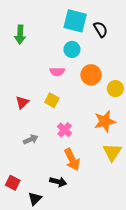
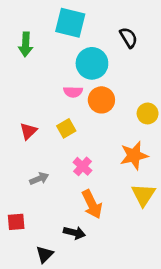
cyan square: (75, 21) -> (70, 23), moved
cyan circle: (72, 49) -> (92, 63), size x1.5
orange circle: (91, 75) -> (101, 100), moved
yellow square: (52, 100) -> (66, 128), turned 32
red square: (13, 183) -> (16, 222), moved, turned -32

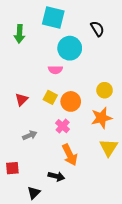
orange circle: (101, 100) -> (71, 101), moved
yellow circle: (148, 113) -> (105, 90), moved
yellow square: (66, 128) -> (50, 97), turned -32

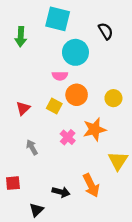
orange circle: (71, 101) -> (77, 95), moved
orange star: (101, 118) -> (94, 129), moved
gray arrow: (30, 135) -> (32, 147), turned -96
orange arrow: (70, 155) -> (91, 185), moved

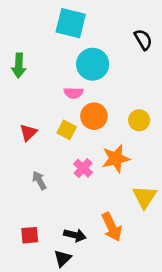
black semicircle: (106, 31) -> (143, 40), moved
green arrow: (21, 37) -> (19, 66), moved
red square: (13, 183) -> (30, 235), moved
black triangle: (36, 210) -> (63, 258), moved

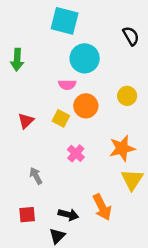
yellow circle: (139, 120) -> (127, 96), moved
orange star: (116, 159) -> (122, 148), moved
gray arrow: (39, 180) -> (36, 176), moved

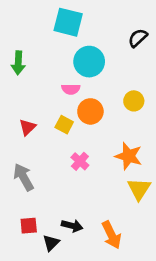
black semicircle: (131, 36) -> (138, 38), turned -102
orange star: (122, 148) -> (129, 156), turned 30
gray arrow: (36, 176) -> (23, 177), moved, size x1.5
orange arrow: (102, 207) -> (111, 235), moved
black triangle: (57, 236) -> (51, 243), moved

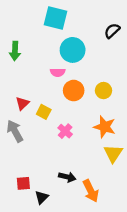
yellow circle: (134, 101) -> (104, 91), moved
yellow square: (64, 125) -> (44, 112), moved
gray arrow: (23, 177) -> (15, 131), moved
black arrow: (72, 226) -> (67, 177), moved

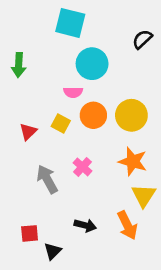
yellow circle: (104, 91) -> (131, 115), size x1.5
yellow square: (44, 112) -> (61, 123), moved
gray arrow: (15, 131) -> (47, 179), moved
orange arrow: (91, 191) -> (127, 225), moved

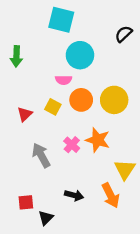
orange star: (133, 161) -> (98, 140), moved

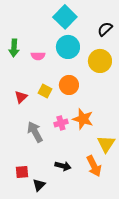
cyan square: (61, 20) -> (65, 17), moved, turned 30
pink semicircle: (63, 80) -> (38, 56), moved
yellow circle: (114, 100) -> (100, 61), moved
pink cross: (72, 145) -> (61, 123), turned 32

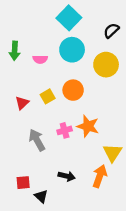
yellow square: (45, 91) -> (48, 96), turned 32
orange arrow: (94, 166) -> (100, 176), turned -135
black triangle: (39, 185) -> (41, 196), turned -32

